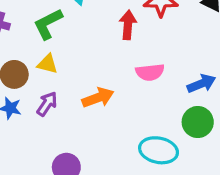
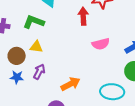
green L-shape: (48, 24) -> (34, 22), turned 55
orange arrow: (98, 98) -> (70, 84), moved

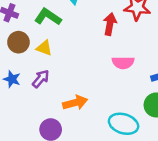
brown circle: (17, 56) -> (18, 42), moved

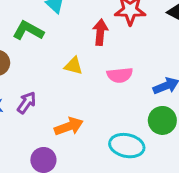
yellow triangle: (44, 48) -> (74, 66), moved

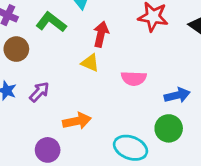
red arrow: (100, 32) -> (101, 34), moved

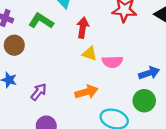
yellow triangle: (90, 63) -> (90, 54), moved
purple arrow: (39, 92) -> (39, 92), moved
orange arrow: (77, 121) -> (86, 92), moved

